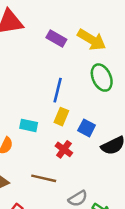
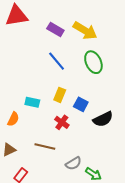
blue line: (58, 90) -> (57, 61), moved, turned -54

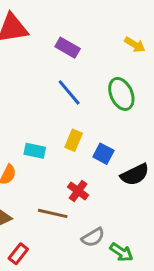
yellow arrow: (85, 31) -> (135, 45), moved, size x0.6
red cross: (62, 122) -> (78, 191), moved

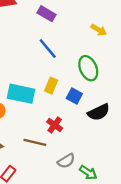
yellow arrow: (135, 45) -> (99, 30), moved
green ellipse: (121, 94) -> (88, 68), moved
cyan rectangle: (35, 151) -> (21, 94), size x1.6

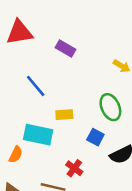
blue line: (48, 48) -> (36, 86), moved
yellow rectangle: (51, 86) -> (64, 115), moved, turned 63

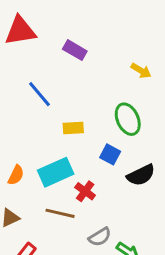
cyan rectangle: (38, 135) -> (56, 172), moved, turned -36

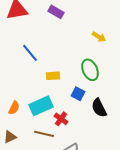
purple rectangle: (75, 50) -> (56, 12), moved
black semicircle: (141, 175) -> (99, 108), turned 90

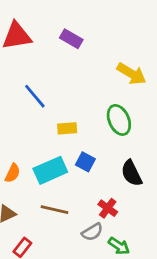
yellow arrow: (99, 37) -> (132, 74), size x1.5
blue square: (78, 94) -> (85, 162), moved
red cross: (61, 119) -> (108, 208), moved

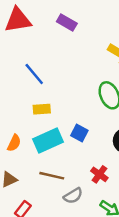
yellow rectangle: (67, 128) -> (42, 109), moved
gray semicircle: (92, 232) -> (73, 196), moved

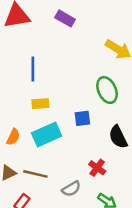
blue line: (34, 74) -> (33, 69), turned 40
blue square: (79, 133) -> (82, 118), moved, turned -35
brown line: (52, 176) -> (35, 174), moved

